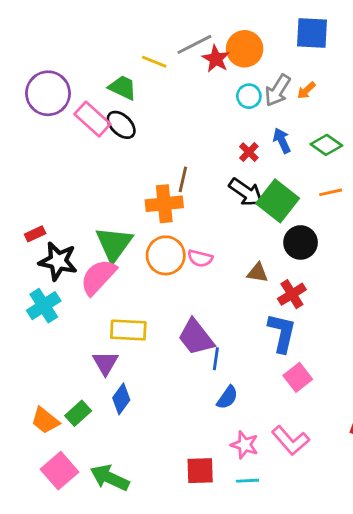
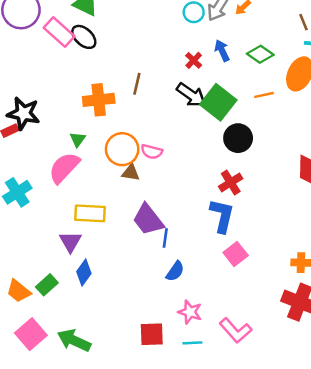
orange cross: (164, 204) -> (99, 100), moved
green triangle: (114, 244) -> (78, 139), size x0.5
black star: (58, 261) -> (23, 113), moved
brown triangle: (258, 273) -> (131, 173), moved
pink L-shape: (291, 441) -> (236, 330), moved

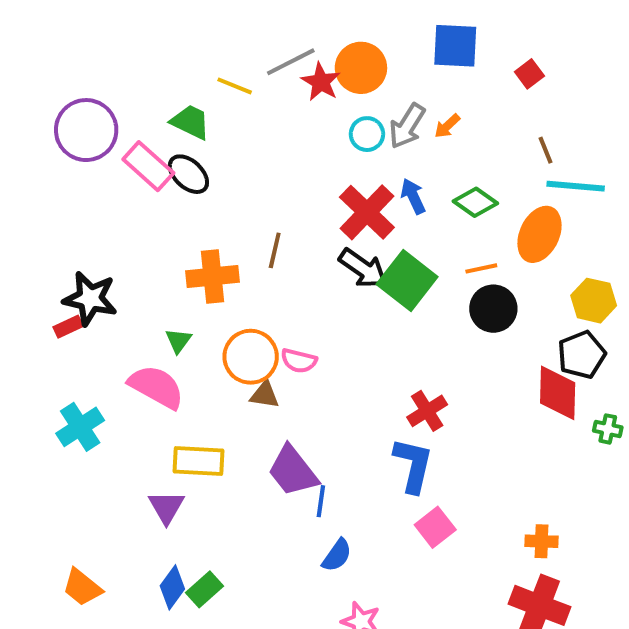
red cross: (194, 60) -> (367, 212), size x2.0
black circle: (238, 138) -> (493, 309), moved
pink semicircle: (64, 168) -> (156, 387), turned 76
blue diamond: (84, 273) -> (172, 587), moved
green rectangle: (47, 285) -> (204, 589), moved

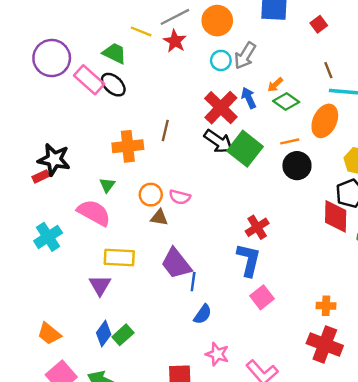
red star: (321, 82) -> (175, 41), moved
orange arrow: (447, 126) -> (275, 85), moved
orange circle: (251, 357) -> (151, 195), size x0.7

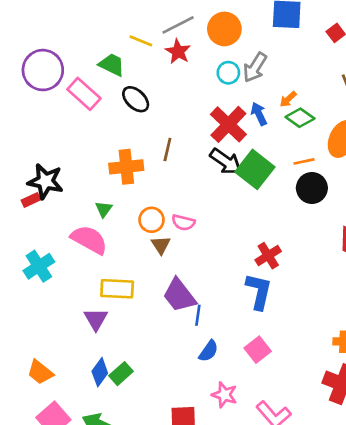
black ellipse: (113, 85) -> (136, 99), moved
brown triangle: (159, 218) -> (161, 245), turned 48
pink square: (262, 297) -> (258, 350), moved

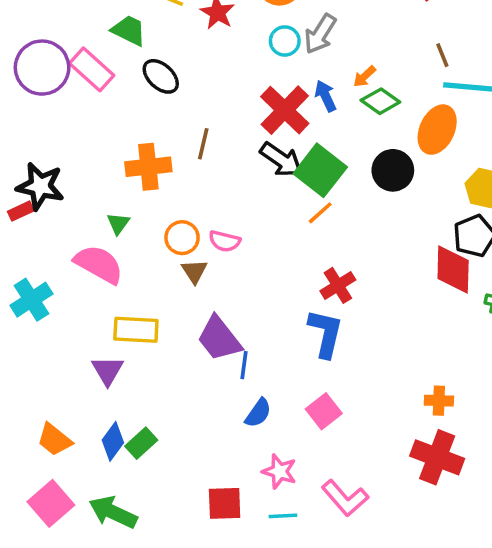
purple circle: (43, 70) -> (42, 68), moved
orange line: (304, 161) -> (320, 213), moved, turned -30
black circle: (312, 188) -> (393, 170), moved
orange trapezoid: (40, 372) -> (54, 440), moved

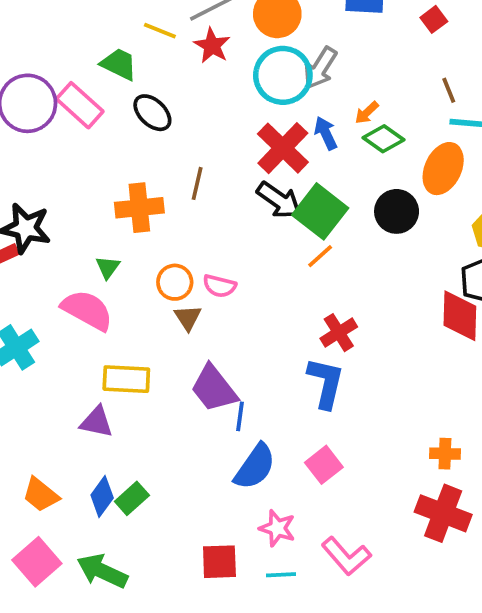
cyan circle: (285, 41) -> (283, 75), size x1.8
purple triangle: (108, 371) -> (97, 422), turned -48
blue semicircle: (258, 413) -> (255, 467), size x1.5

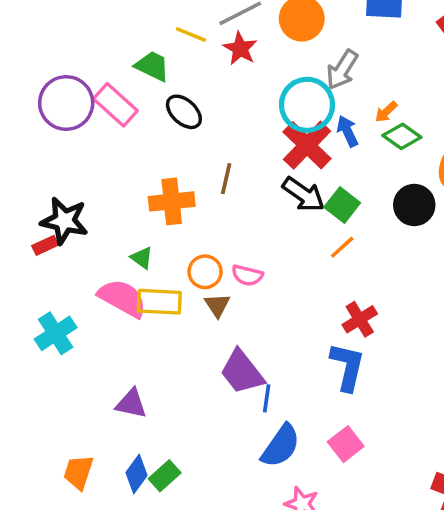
cyan circle: (283, 75) -> (307, 105), moved
green square: (320, 211) -> (342, 205), size x0.7
green triangle: (108, 267) -> (142, 258), turned -30
yellow rectangle: (126, 379) -> (159, 302), moved
orange trapezoid: (41, 495) -> (78, 472), turned 69

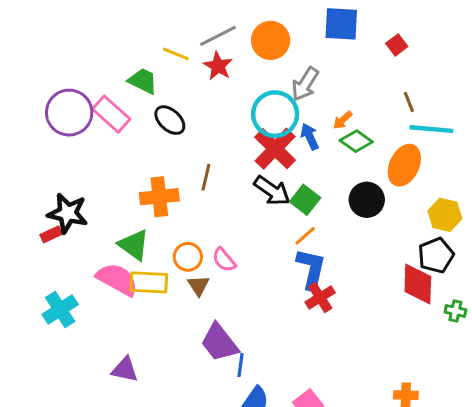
green triangle: (142, 258) -> (134, 245), size x1.6
pink semicircle: (247, 275) -> (224, 260), turned 36
blue L-shape: (347, 367) -> (311, 269), moved

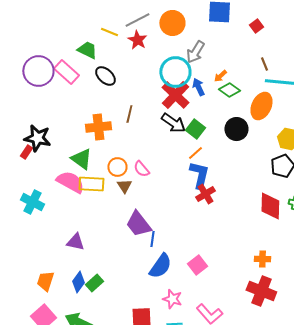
red rectangle: (51, 234) -> (26, 152), turned -32
red diamond: (418, 284) -> (270, 206), moved
cyan cross: (60, 309) -> (32, 202), turned -30

